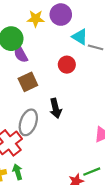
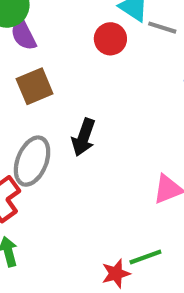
red circle: (67, 65) -> (110, 39), moved
black arrow: (56, 108) -> (84, 137), turned 30

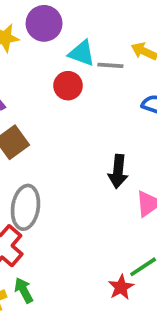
black arrow: (84, 137) -> (118, 171), moved

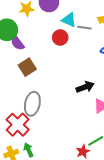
black arrow: (118, 171) -> (85, 87), turned -120

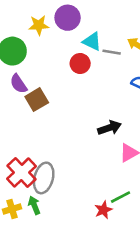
purple semicircle: (17, 43) -> (19, 84), moved
gray ellipse: (32, 104) -> (44, 178), moved

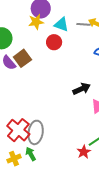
yellow star: (39, 25) -> (36, 22), moved
gray line: (112, 52) -> (83, 24), moved
brown square: (37, 100) -> (22, 58), moved

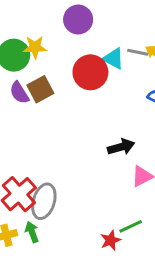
yellow star: (36, 22) -> (35, 47), moved
cyan triangle: (61, 24) -> (113, 59), moved
red circle: (54, 42) -> (90, 72), size x1.5

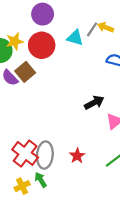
gray line: (138, 52) -> (92, 29), turned -56
red circle: (90, 72) -> (42, 45), moved
red star: (111, 240) -> (77, 156), moved

